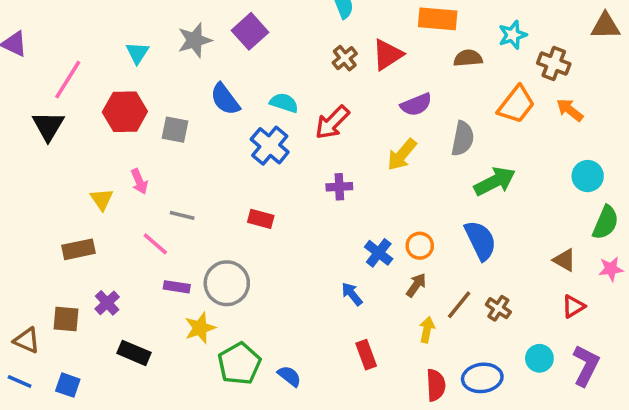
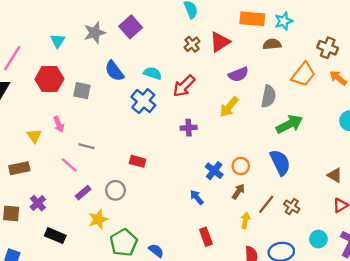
cyan star: (513, 35) -> (284, 21), moved
red rectangle: (261, 219) -> (138, 161), moved
gray circle: (227, 283) -> (116, 190), size x0.7
purple rectangle: (177, 287) -> (83, 193), turned -49

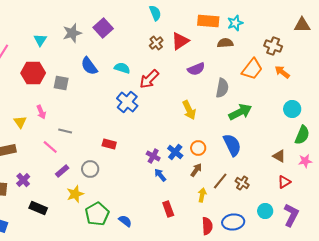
blue cross: (143, 101) -> (127, 102), moved
yellow arrow: (229, 107) -> (189, 110), moved, turned -66
purple cross: (189, 128) -> (153, 156), moved, turned 32

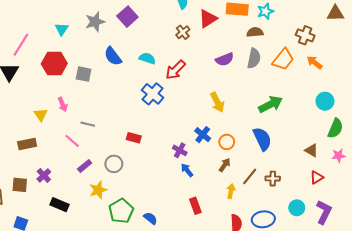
red triangle: (180, 41) -> (208, 19), moved
gray semicircle: (222, 88) -> (254, 58), moved
blue cross: (175, 152) -> (203, 135), moved
brown cross: (242, 183) -> (273, 179), turned -32

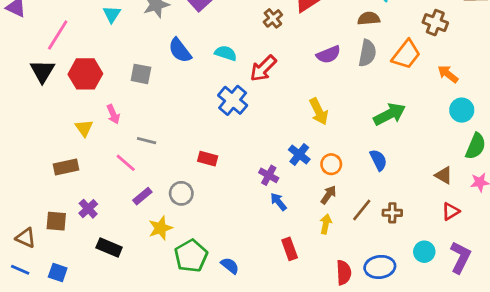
orange arrow: (315, 63) -> (448, 74), moved
red hexagon: (54, 64) -> (85, 74), moved
blue semicircle: (262, 139) -> (378, 160), size x0.7
yellow arrow: (231, 191) -> (326, 224), moved

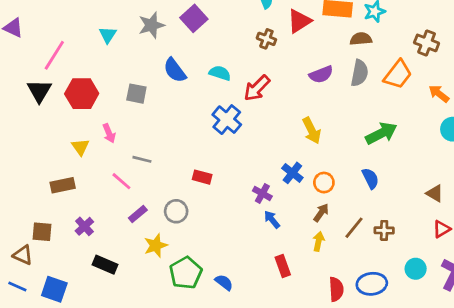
brown cross: (273, 18) -> (266, 39), turned -30
brown square: (56, 221) -> (42, 232), moved
blue square: (58, 273) -> (54, 289), size x1.4

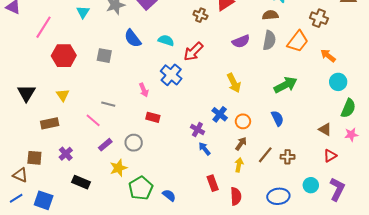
black triangle: (39, 91) -> (26, 93), moved
pink arrow: (109, 133) -> (144, 90), moved
blue line: (17, 287) -> (16, 198), turned -56
red semicircle: (336, 289) -> (236, 196), moved

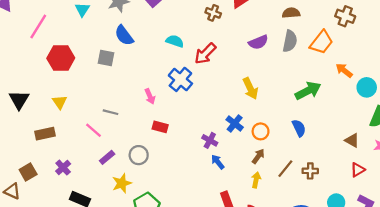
blue semicircle: (133, 38) -> (124, 35), moved
orange arrow: (328, 56) -> (344, 70), moved
brown square: (34, 158) -> (28, 172), turned -35

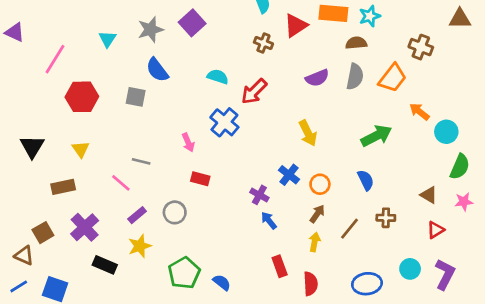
purple cross: (63, 168) -> (85, 227), size x1.5
brown cross: (310, 171) -> (386, 218), moved
yellow star: (122, 183) -> (140, 246), moved

